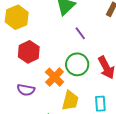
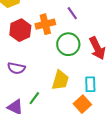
orange cross: (55, 77) -> (45, 24), moved, turned 30

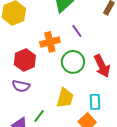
red hexagon: (20, 30) -> (25, 60), moved

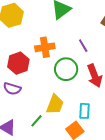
purple line: (77, 31) -> (83, 46), moved
green line: (39, 116) -> (37, 121), moved

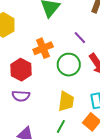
green line: (37, 121) -> (61, 126), moved

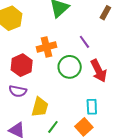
yellow trapezoid: (66, 101) -> (40, 107), moved

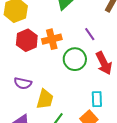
red hexagon: (22, 65) -> (27, 40), moved

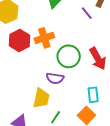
purple line: (90, 34) -> (87, 13), moved
purple semicircle: (23, 83) -> (55, 78), moved

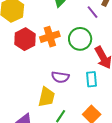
green circle: (69, 56) -> (80, 39), moved
cyan rectangle: (93, 95) -> (91, 79), moved

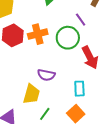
purple line: (93, 12) -> (81, 20), moved
cyan rectangle: (91, 79) -> (79, 89), moved

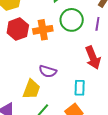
purple line: (81, 20) -> (97, 24), moved, turned 40
green circle: (68, 38) -> (72, 20), moved

